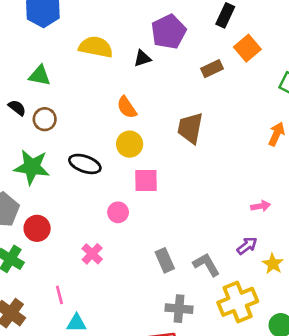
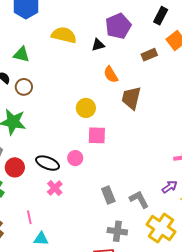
orange semicircle: (127, 107) -> (111, 75), moved
black ellipse: (85, 164) -> (48, 163), moved
yellow cross: (238, 302) -> (161, 228), turned -36

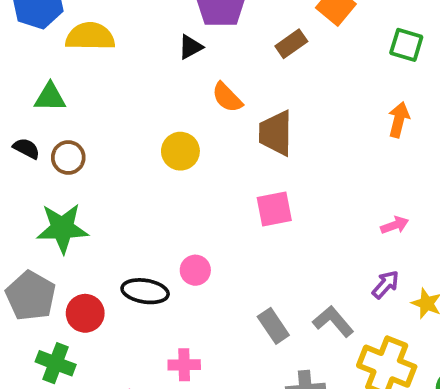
yellow semicircle: (64, 35) -> (90, 36), moved
yellow circle: (86, 108) -> (180, 151), moved
pink square: (97, 135) -> (274, 209), moved
pink cross: (55, 188) -> (184, 365), moved, turned -35

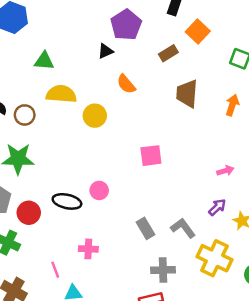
yellow semicircle: (90, 36) -> (61, 94), moved
green triangle: (50, 97) -> (44, 61), moved
brown trapezoid: (276, 133) -> (187, 94), moved

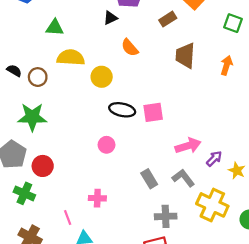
pink arrow: (225, 171) -> (188, 146), moved, size x1.6
black ellipse: (67, 201) -> (122, 110), moved

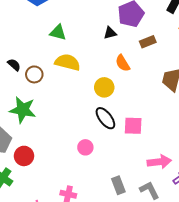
brown rectangle: (168, 19) -> (148, 42), moved
yellow circle: (102, 77) -> (104, 87), moved
black ellipse: (122, 110) -> (105, 118), turned 30

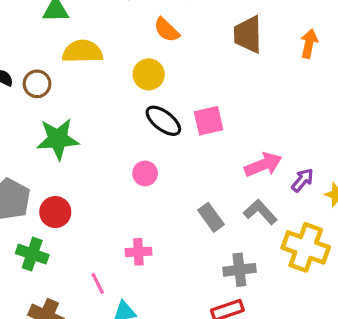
green star: (23, 110) -> (58, 139), moved

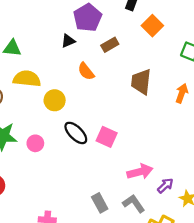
yellow circle: (149, 74) -> (55, 100), moved
pink square: (209, 121) -> (107, 137), turned 30
pink circle: (145, 173) -> (35, 143), moved

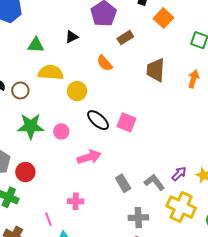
black triangle: (68, 41) -> (72, 37), moved
pink arrow: (140, 172) -> (89, 157), moved
purple arrow: (165, 186) -> (179, 174), moved

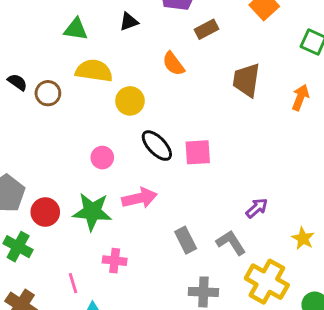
pink square: (126, 122) -> (198, 152), turned -30
green star: (31, 126) -> (92, 212), moved
purple arrow: (179, 174) -> (257, 208), moved

